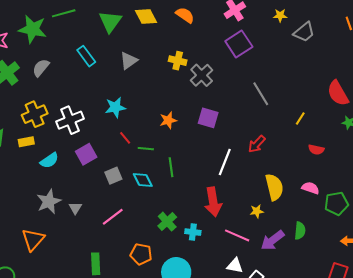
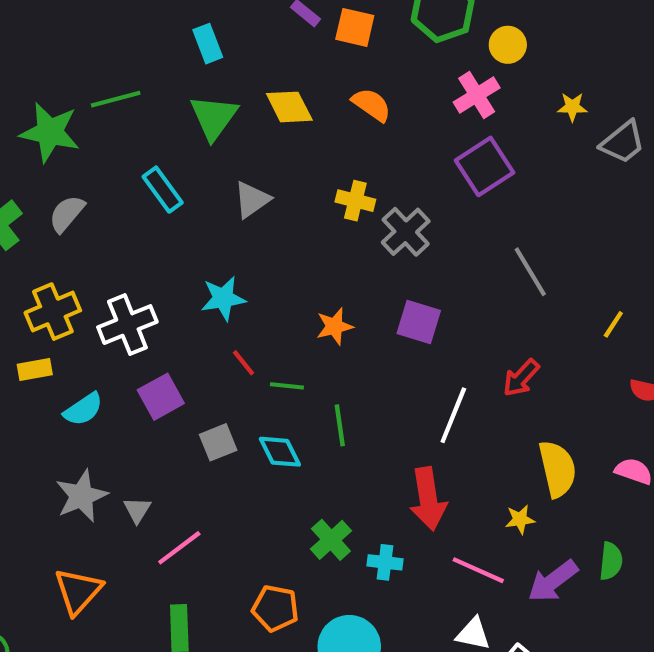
pink line: (113, 217) -> (179, 548), moved
orange triangle: (33, 240) -> (78, 591), moved

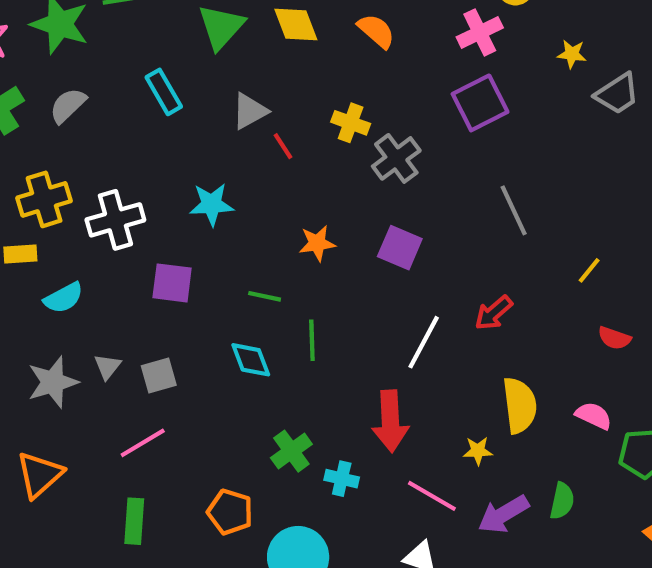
red line: (244, 363) -> (283, 146), moved
purple square: (161, 397) -> (172, 283), moved, turned 30
gray square: (218, 442) -> (159, 375), moved
gray triangle: (137, 510) -> (107, 366), moved

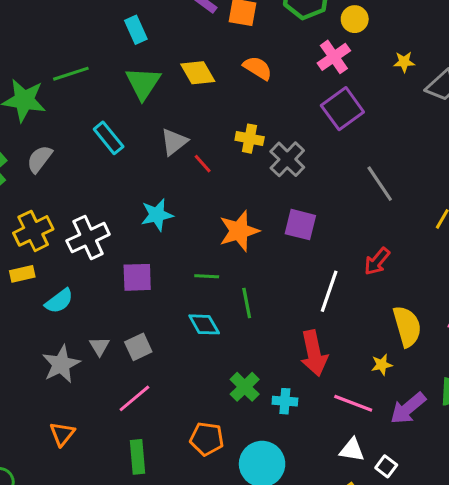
orange star: (317, 243) -> (239, 231), size x1.5
orange triangle: (39, 475) -> (62, 434), size x0.7

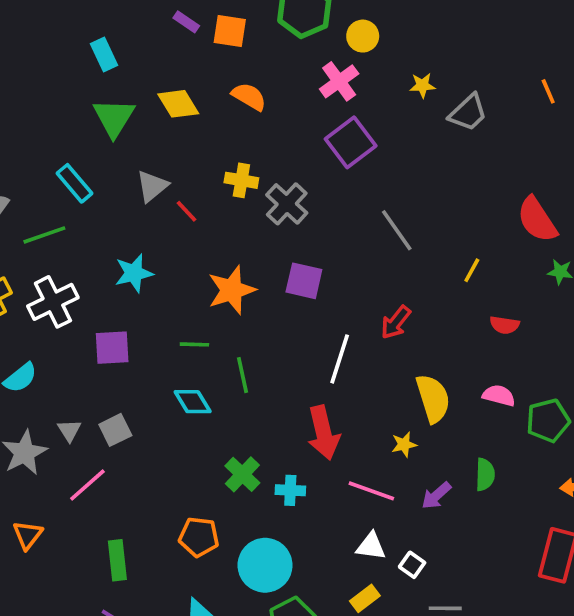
green line: (71, 74) -> (44, 235), moved
pink line: (134, 398) -> (87, 485), moved
purple arrow: (408, 408) -> (436, 495), size x0.7

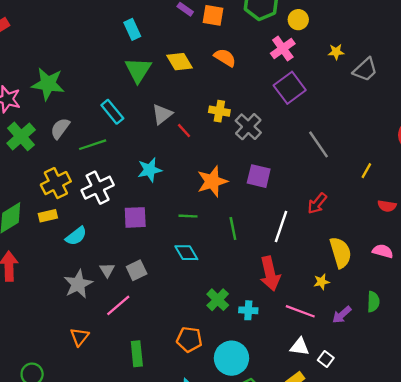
green line: (242, 375) -> (233, 228), moved

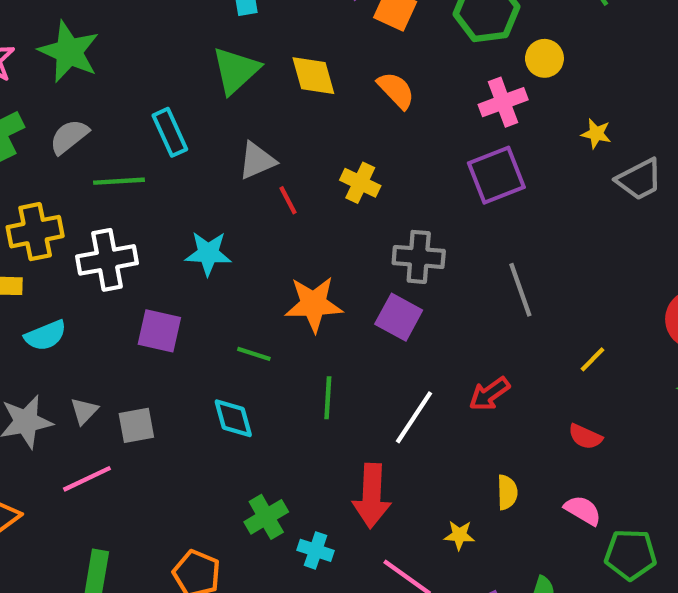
gray cross: (248, 127) -> (419, 257), moved, turned 36
red semicircle: (387, 206) -> (585, 437), moved
yellow semicircle: (341, 253) -> (507, 492), size x0.6

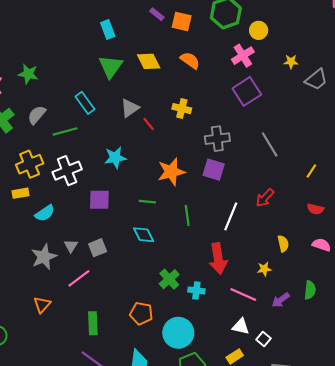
green star: (69, 52) -> (28, 74), size x0.7

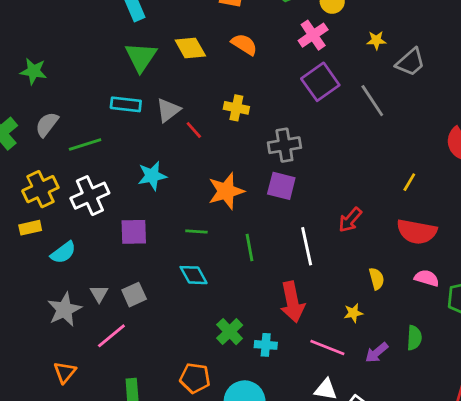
cyan rectangle: (85, 103) -> (126, 104), moved, turned -45
gray line: (270, 144) -> (372, 101), moved
red semicircle: (315, 209) -> (417, 232), size x1.8
white line: (231, 217) -> (307, 246), turned -32

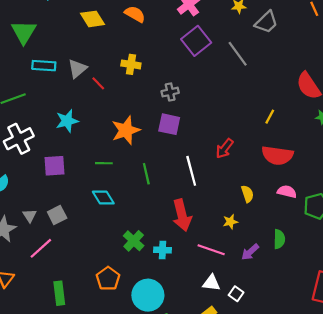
green triangle: (141, 57) -> (24, 32), moved
gray cross: (284, 145) -> (170, 92), size x0.7
orange pentagon: (195, 378) -> (108, 279), turned 30

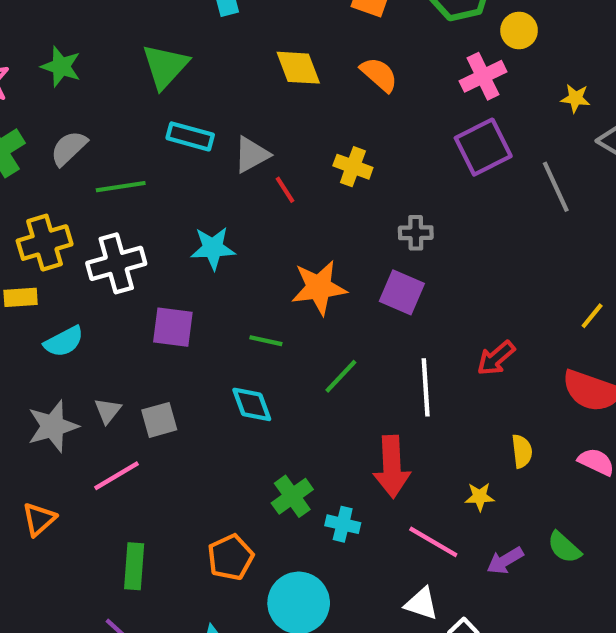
green line: (146, 174) -> (341, 376), turned 45
green semicircle: (279, 239) -> (564, 547), turned 120

